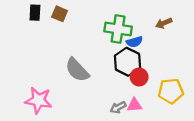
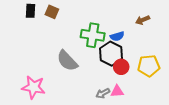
green cross: (118, 29) -> (93, 35), moved
yellow pentagon: (171, 91) -> (149, 66), moved

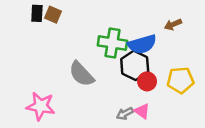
brown square: (52, 12) -> (53, 15), moved
blue semicircle: (117, 36) -> (142, 44), size x1.6
pink triangle: (117, 91) -> (142, 111), turned 40

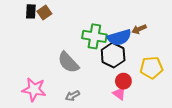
brown square: (53, 15) -> (44, 12), turned 32
brown arrow: (173, 24) -> (139, 29), moved
red circle: (147, 81) -> (123, 81), moved
gray arrow: (125, 114) -> (72, 96), moved

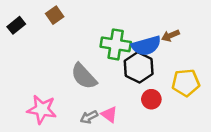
black rectangle: (31, 11) -> (16, 25), moved, turned 48
pink triangle: (119, 94) -> (109, 114), moved

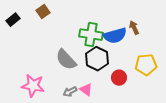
brown arrow: (170, 36) -> (134, 28), turned 88
black hexagon: (139, 67) -> (97, 59), moved

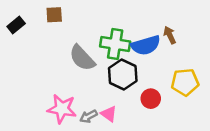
brown square: (43, 12) -> (54, 15), turned 32
gray semicircle: (66, 60) -> (82, 58), moved
pink star: (33, 86) -> (62, 109), moved

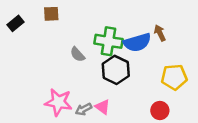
gray semicircle: (82, 58) -> (78, 54), size x0.6
red circle: (151, 99) -> (160, 111), moved

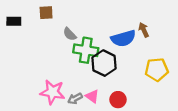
black rectangle: (15, 23) -> (14, 21), turned 40
green cross: (109, 41) -> (86, 50), moved
gray semicircle: (78, 54) -> (70, 34), moved
red circle: (160, 111) -> (118, 100), moved

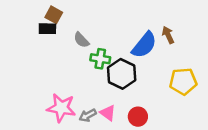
brown square: (46, 13) -> (54, 15), turned 32
black rectangle: (14, 21) -> (47, 29), moved
blue semicircle: (123, 38) -> (144, 45), turned -35
green cross: (86, 50) -> (100, 59), size x0.7

